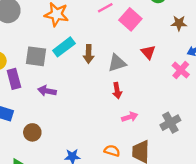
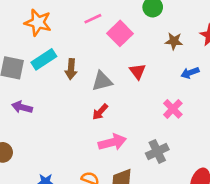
pink cross: (181, 70) -> (173, 109), moved
red arrow: (117, 91) -> (100, 112), turned 49
pink arrow: (130, 117) -> (112, 142), size x1.5

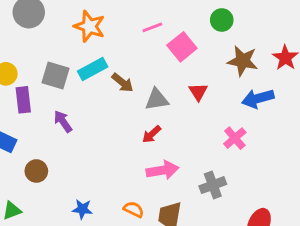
brown star: (174, 41) -> (243, 61), size x1.5
brown arrow: (71, 69) -> (123, 83), turned -60
blue arrow: (190, 73) -> (258, 98), size x1.5
purple arrow: (22, 107) -> (63, 121), turned 36

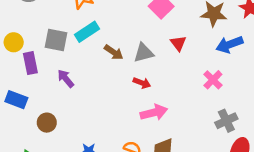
brown arrow: (123, 83) -> (114, 52), moved
red arrow: (152, 134) -> (142, 83), turned -112
gray cross: (213, 185) -> (226, 121), moved

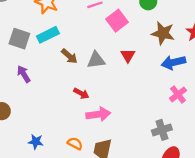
pink cross: (213, 80) -> (178, 94), moved
red arrow: (142, 83) -> (81, 93), moved

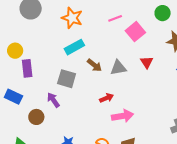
gray square: (19, 39) -> (67, 79), moved
purple arrow: (24, 74) -> (53, 100), moved
red arrow: (81, 93) -> (107, 98), turned -48

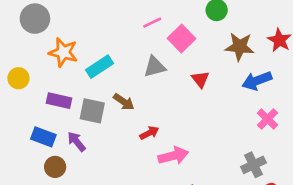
orange star: (72, 18) -> (63, 52), moved
brown arrow: (94, 65) -> (124, 102), moved
purple rectangle: (27, 68) -> (59, 101), moved, turned -66
gray triangle: (118, 68) -> (155, 67), moved
blue rectangle: (13, 97) -> (43, 137), moved

